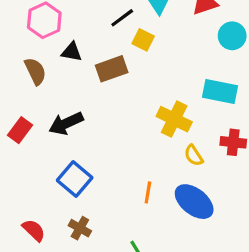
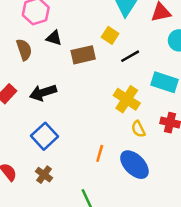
black line: (122, 18) -> (130, 56), moved

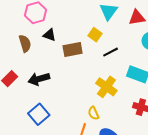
yellow semicircle: (138, 129) -> (93, 113), moved

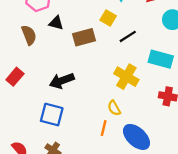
black arrow: (39, 79) -> (62, 81), moved
blue square: (39, 114) -> (52, 115), turned -30

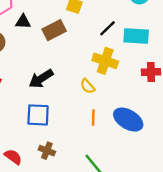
black line: (128, 36) -> (108, 28), moved
yellow semicircle: (114, 108) -> (87, 86), moved

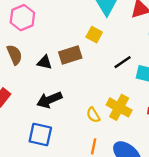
black triangle: (23, 22) -> (45, 62), moved
yellow cross: (105, 61) -> (119, 107), moved

